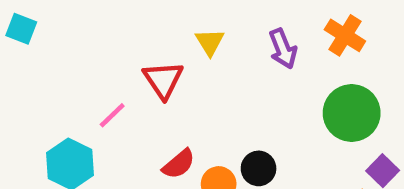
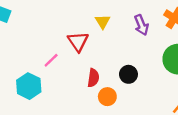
red semicircle: (179, 164) -> (93, 78), moved, turned -42
black circle: (259, 168) -> (128, 74), moved

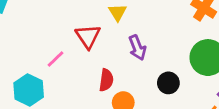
purple arrow: (141, 25) -> (137, 48), moved
black circle: (128, 74) -> (168, 83), moved

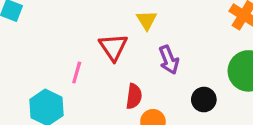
pink line: (55, 59) -> (77, 72), turned -30

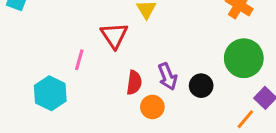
purple arrow: (169, 60) -> (168, 76), moved

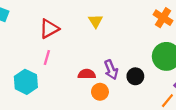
red triangle: (114, 35) -> (49, 29), moved, turned 35
red semicircle: (134, 83) -> (87, 74), turned -98

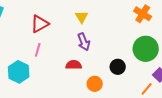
purple arrow: (111, 70) -> (84, 42), moved
orange circle: (100, 92) -> (95, 84), moved

